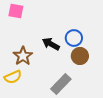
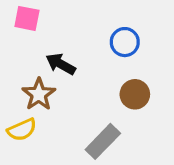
blue circle: (74, 38) -> (125, 42), moved
black arrow: (51, 44) -> (61, 64), moved

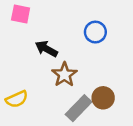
brown star: (39, 94) -> (64, 75), moved
brown circle: (135, 94) -> (103, 98), moved

